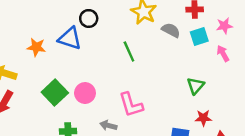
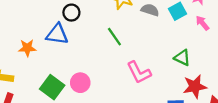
green triangle: (196, 86) -> (182, 58), turned -36
pink L-shape: (131, 105) -> (139, 72), moved
red star: (203, 118) -> (195, 86), size x1.5

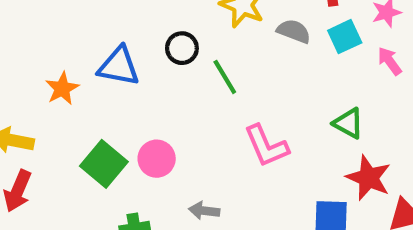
black circle: (71, 13) -> (182, 48), moved
orange star: (27, 48) -> (62, 89), turned -30
red star: (195, 86) -> (369, 178), turned 30

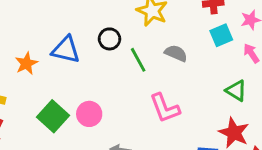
gray semicircle: (294, 31) -> (176, 53), moved
green triangle: (348, 123) -> (236, 91), moved

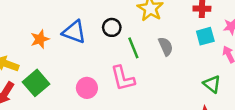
gray semicircle: (176, 53) -> (166, 46), turned 36
pink L-shape: (165, 108) -> (123, 78), moved
green square: (53, 116) -> (36, 83), moved

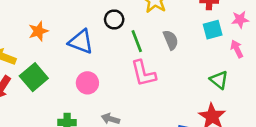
blue triangle: (74, 32) -> (81, 42), moved
pink L-shape: (123, 78) -> (143, 73), moved

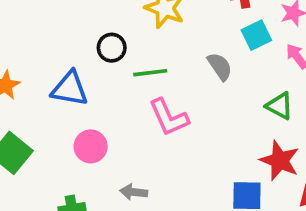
gray semicircle: (171, 40) -> (220, 66), moved
green line: (137, 41) -> (150, 73), turned -65

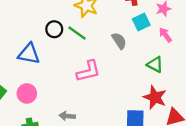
green line: (150, 73) -> (77, 33), moved, turned 42
pink L-shape: (169, 117) -> (88, 71), turned -80
pink circle: (91, 146) -> (27, 93), moved

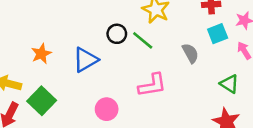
blue triangle: (29, 54) -> (85, 60), turned -45
pink circle: (27, 93) -> (107, 109), moved

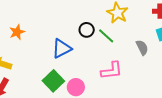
orange star: (41, 54) -> (17, 32), moved
green square: (42, 101) -> (53, 81), moved

